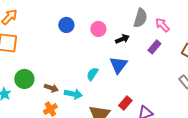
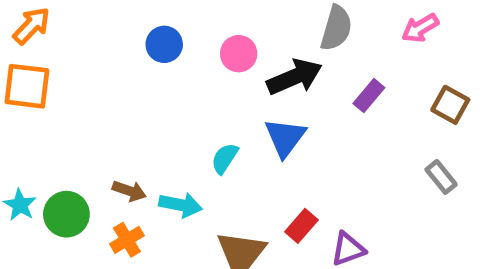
pink arrow: (162, 25) -> (420, 28), moved, turned -77
black arrow: (122, 39) -> (294, 77), size x1.6
green circle: (24, 79) -> (66, 214), moved

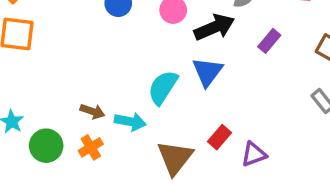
cyan semicircle: (225, 158) -> (163, 87), size x1.5
green circle: (66, 214) -> (46, 146), moved

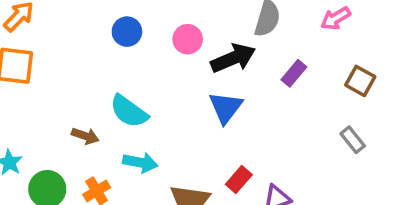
cyan semicircle: (163, 87) -> (129, 111), moved, turned -87
brown arrow: (92, 111) -> (85, 136), moved

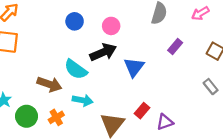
black arrow: (233, 58) -> (103, 52), moved
brown arrow: (85, 136) -> (49, 84), size x1.5

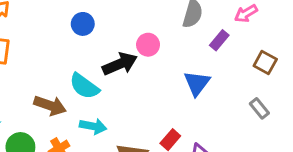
pink circle: (111, 26) -> (148, 45), moved
purple rectangle: (175, 47) -> (219, 40), moved
blue triangle: (134, 67) -> (197, 83), moved

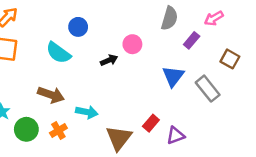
black arrow: (120, 64) -> (109, 60), size x0.6
cyan semicircle: (84, 86) -> (58, 53), moved
gray rectangle: (259, 108) -> (208, 89), moved, size x1.5

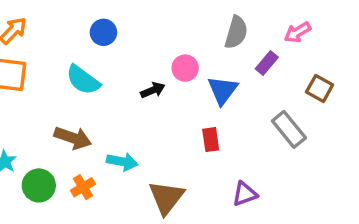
blue circle: (78, 27) -> (103, 32), moved
blue triangle: (173, 76) -> (223, 90), moved
red rectangle: (151, 123) -> (211, 140), moved, turned -49

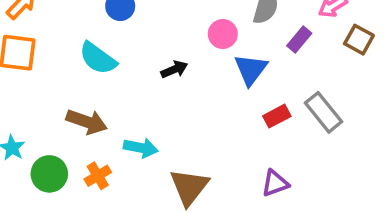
pink circle: (185, 68) -> (223, 34), moved
brown square: (320, 88) -> (359, 40), moved
red rectangle: (211, 140) -> (277, 116), moved, turned 70

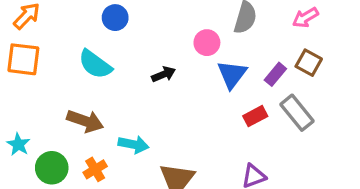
purple rectangle: (299, 40) -> (275, 74), moved
brown square: (359, 40) -> (309, 63), moved

